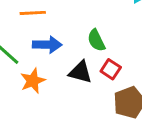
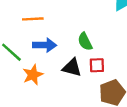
red square: (111, 69) -> (97, 65), turned -35

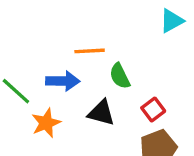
orange line: (33, 19) -> (90, 51), moved
red square: (97, 65) -> (153, 109), moved, turned -35

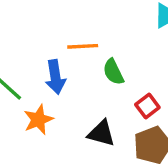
blue arrow: (63, 81) -> (55, 77), turned 80
black triangle: (101, 113) -> (101, 133), moved

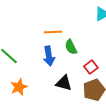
blue arrow: (55, 77) -> (49, 56), moved
orange star: (38, 120) -> (19, 87), moved

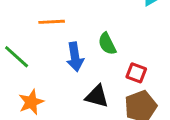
orange line: (53, 32) -> (52, 22), moved
red square: (91, 67) -> (136, 73), turned -32

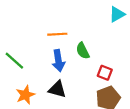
orange line: (52, 22) -> (57, 34), moved
black triangle: (97, 96) -> (57, 89), moved

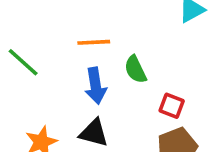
green line: (14, 61) -> (23, 62), moved

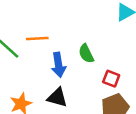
orange line: (94, 42) -> (37, 39), moved

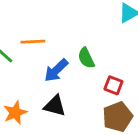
blue arrow: (59, 65) -> (56, 70), turned 55

